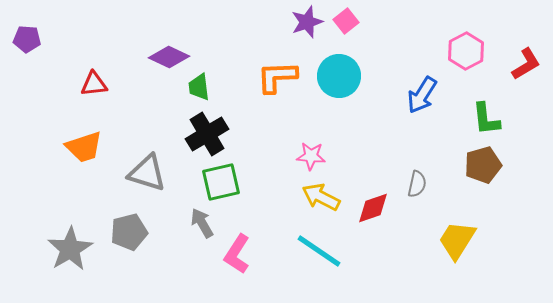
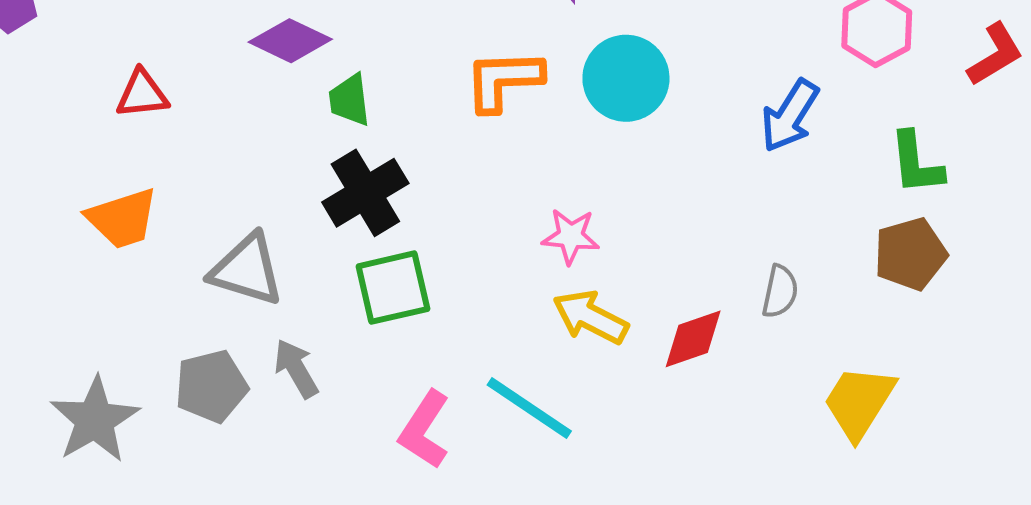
gray arrow: (202, 223) -> (296, 369), moved
cyan line: (319, 251) -> (529, 408), moved

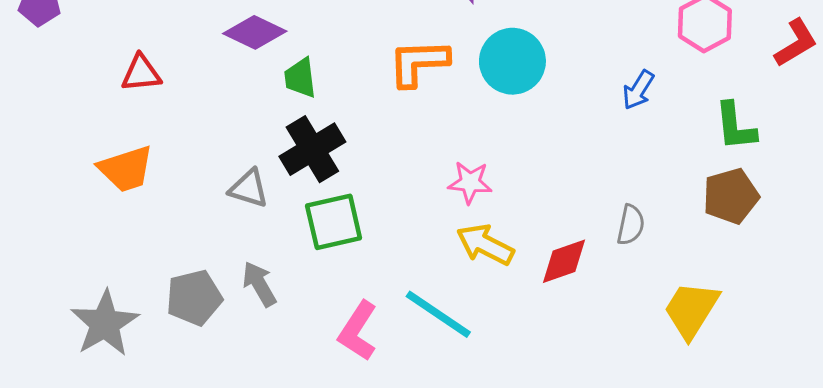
blue arrow: (790, 116) -> (638, 90), size x0.7
gray triangle: (247, 270) -> (249, 189), moved, size x0.7

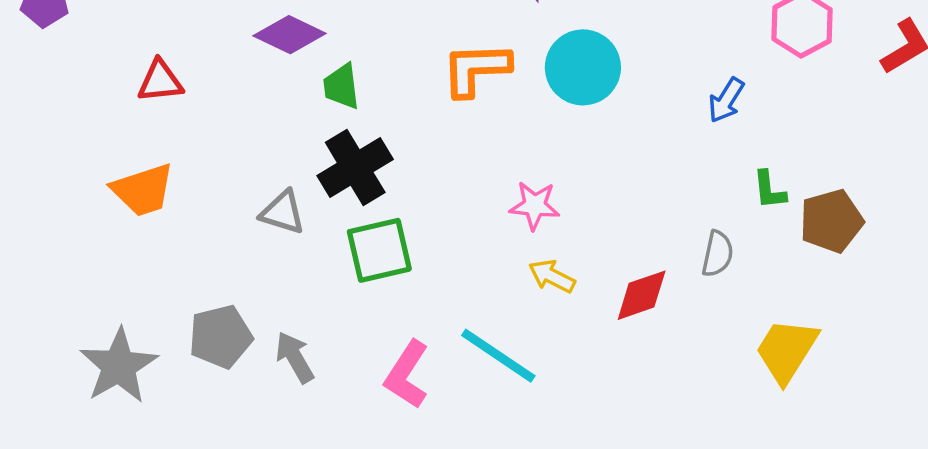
green L-shape: (735, 126) -> (769, 190), moved, size x0.7
yellow arrow: (485, 245) -> (552, 276), size x0.7
gray arrow: (259, 284) -> (295, 357), moved

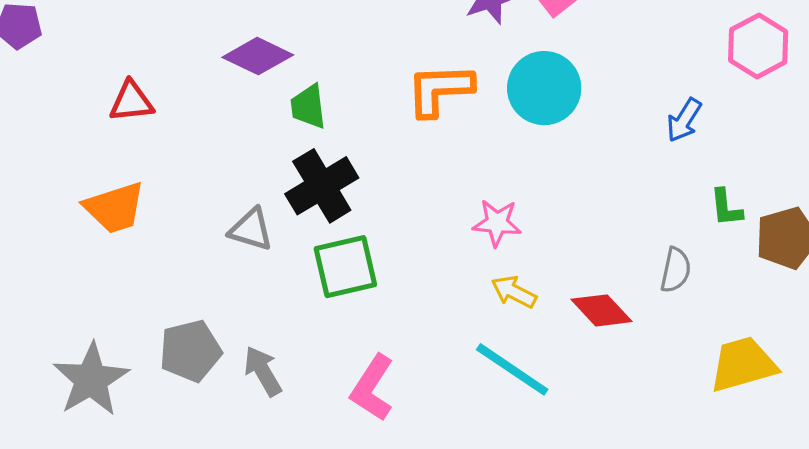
red diamond: (642, 295) -> (601, 310), turned 66
yellow trapezoid: (787, 350) -> (743, 364), turned 42
cyan line: (498, 356) -> (512, 369), moved

